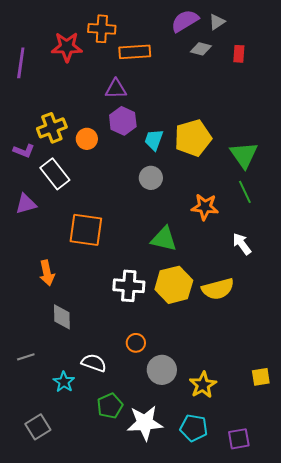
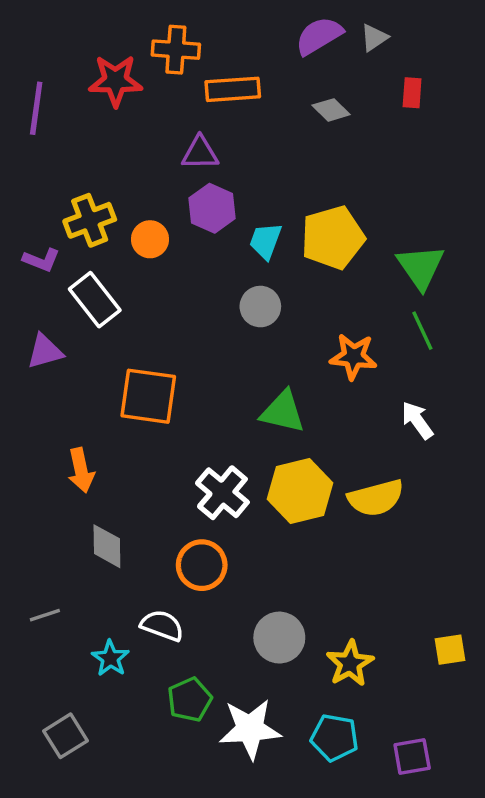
gray diamond: (201, 49) -> (331, 110), moved, turned 30
white cross: (129, 286) -> (222, 493), turned 36
orange circle: (136, 343) -> (202, 565), moved, size x1.5

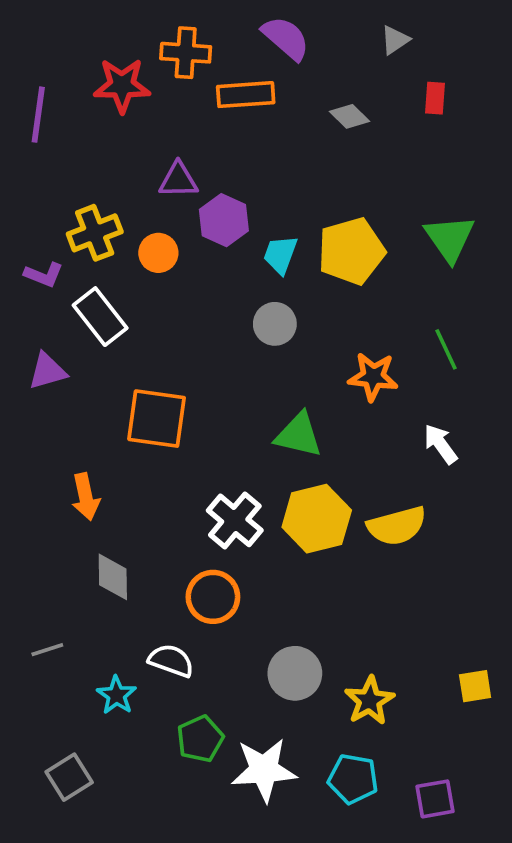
purple semicircle: (319, 36) -> (286, 38), moved, turned 72
purple triangle: (200, 153) -> (178, 180), moved
green triangle: (421, 267) -> (450, 238), moved

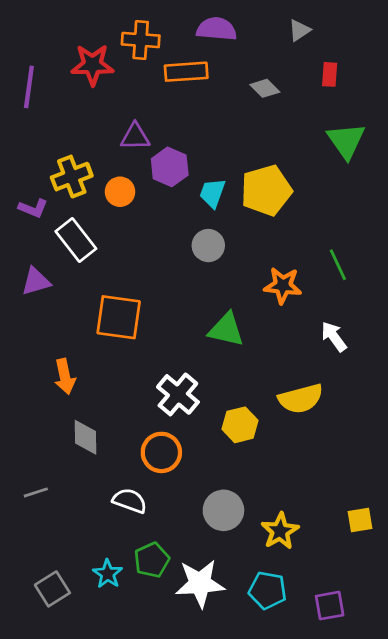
purple semicircle: (286, 38) -> (217, 29), turned -36
green triangle: (450, 238) -> (346, 141), moved
yellow hexagon: (317, 519) -> (240, 425), moved, size x0.7
cyan star: (116, 695) -> (108, 574), moved

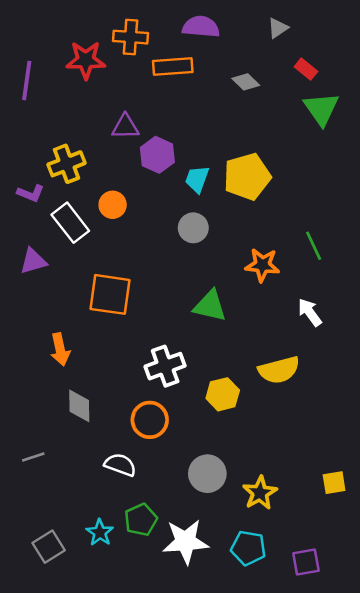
red rectangle: (330, 74) -> (306, 69), turned -55
green triangle: (346, 141) -> (321, 109), moved
orange circle: (120, 192) -> (113, 205), moved
white cross: (178, 394) -> (165, 366), turned 30

